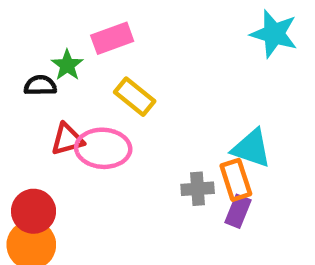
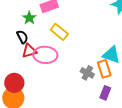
black semicircle: (40, 85) -> (22, 37), moved, turned 64
gray cross: (198, 189) -> (87, 73), turned 32
purple rectangle: (238, 211) -> (105, 93), moved

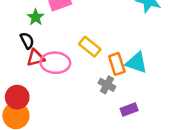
yellow rectangle: (59, 32) -> (90, 47), moved
orange rectangle: (104, 69) -> (117, 64), moved
purple rectangle: (105, 93) -> (129, 109), turned 48

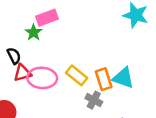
green star: (36, 17) -> (34, 32), moved
yellow rectangle: (90, 47) -> (77, 75), moved

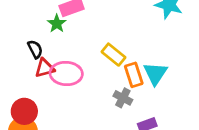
yellow rectangle: (77, 75) -> (113, 55), moved
cyan triangle: (123, 78) -> (155, 74), turned 45

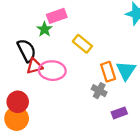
black semicircle: (35, 49) -> (27, 50), size x1.5
yellow rectangle: (113, 55) -> (82, 44), moved

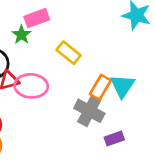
orange rectangle: (108, 72) -> (100, 87), turned 48
gray cross: (99, 91) -> (89, 111), size x1.5

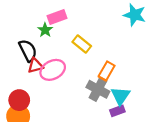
pink ellipse: (31, 86) -> (53, 70), turned -30
cyan triangle: (123, 86) -> (121, 96), moved

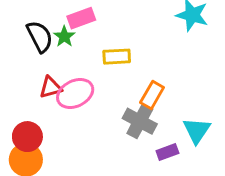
yellow rectangle: (82, 44) -> (117, 57), turned -42
black semicircle: (28, 50) -> (40, 37), moved
cyan triangle: (121, 96) -> (197, 130), moved

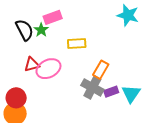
purple rectangle: (167, 152) -> (111, 92), moved

